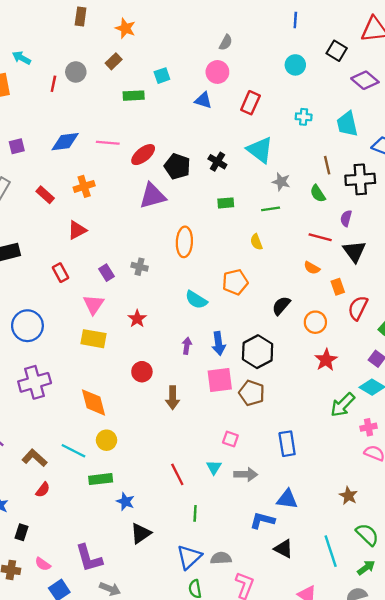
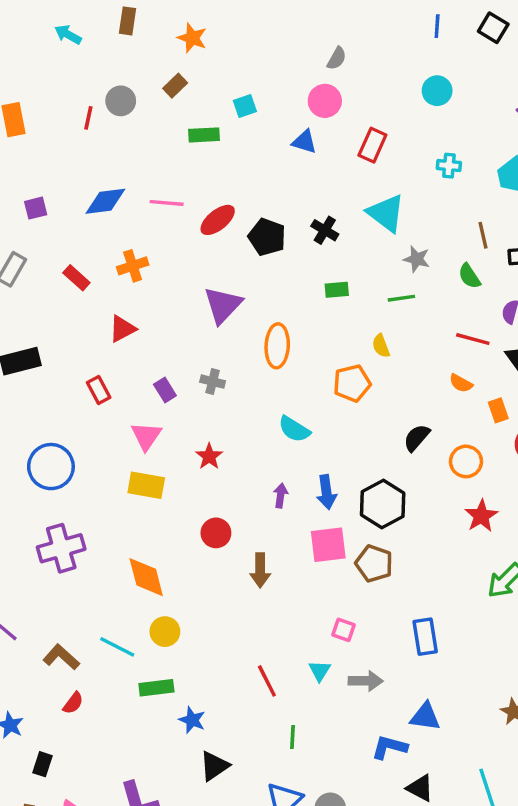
black square: (337, 51) -> (493, 28), moved
cyan arrow: (22, 58) -> (68, 35), moved
purple triangle: (153, 196) -> (223, 305), moved, turned -32
orange pentagon: (235, 282) -> (352, 383), moved

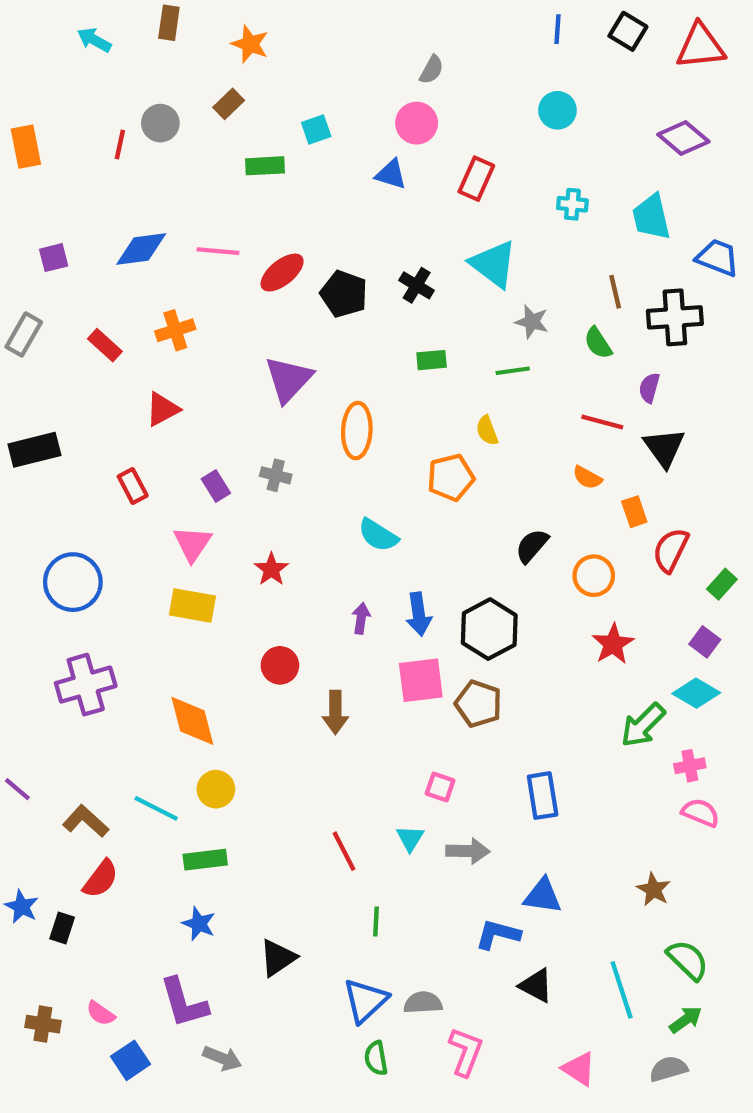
red semicircle: (73, 703) -> (101, 879), size x1.4
blue star: (192, 720) -> (199, 924), moved
black rectangle: (42, 764) -> (62, 928), moved

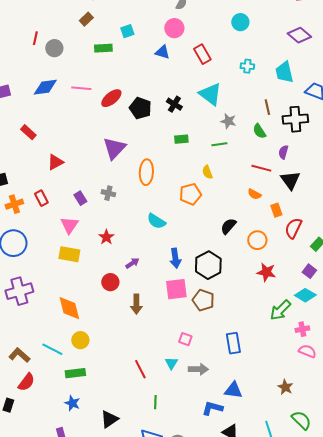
gray circle: (160, 123) -> (54, 48), moved
red rectangle: (476, 179) -> (202, 54), turned -54
orange cross: (175, 330) -> (14, 204), moved
purple arrow: (361, 618) -> (132, 263), moved, turned 48
red star: (613, 644) -> (266, 272), turned -30

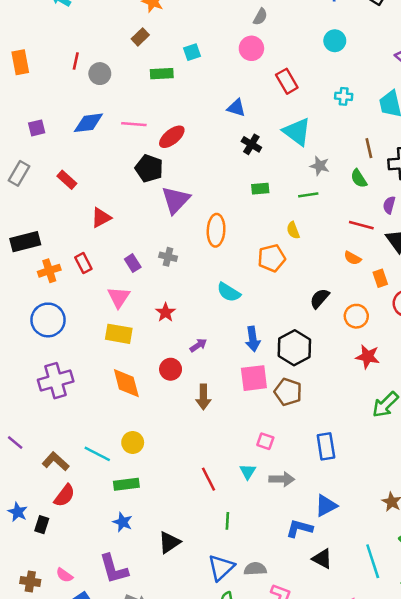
blue triangle: (162, 52) -> (236, 108), moved
black pentagon: (140, 108) -> (149, 168), moved
orange diamond: (69, 308) -> (126, 383), moved
blue triangle: (233, 390) -> (326, 506), turned -36

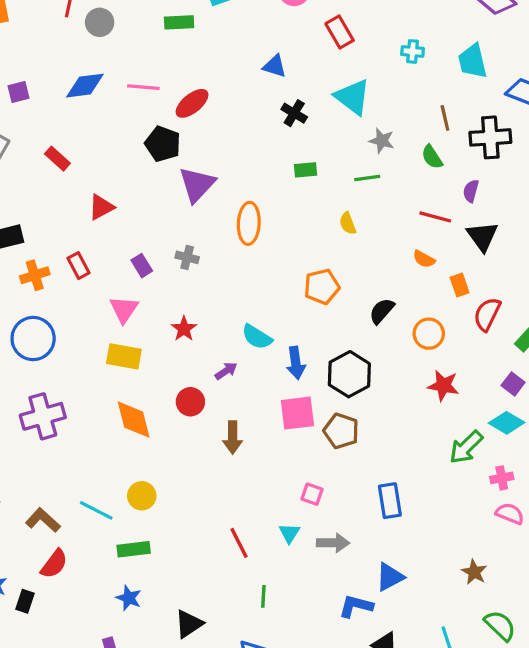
orange pentagon: (272, 258) -> (322, 287), moved
cyan semicircle: (229, 292) -> (257, 337), moved

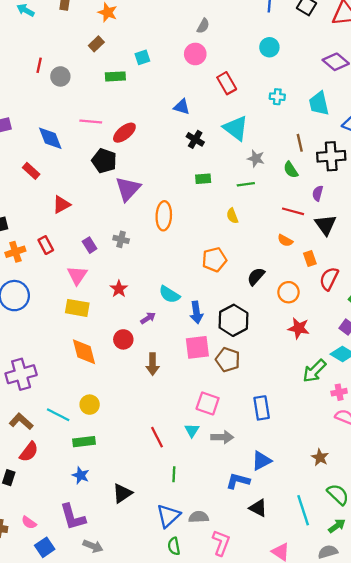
blue diamond: (85, 86) -> (50, 138), moved, turned 76
purple cross: (43, 416) -> (21, 374), moved
pink square: (312, 494) -> (208, 403), size x1.5

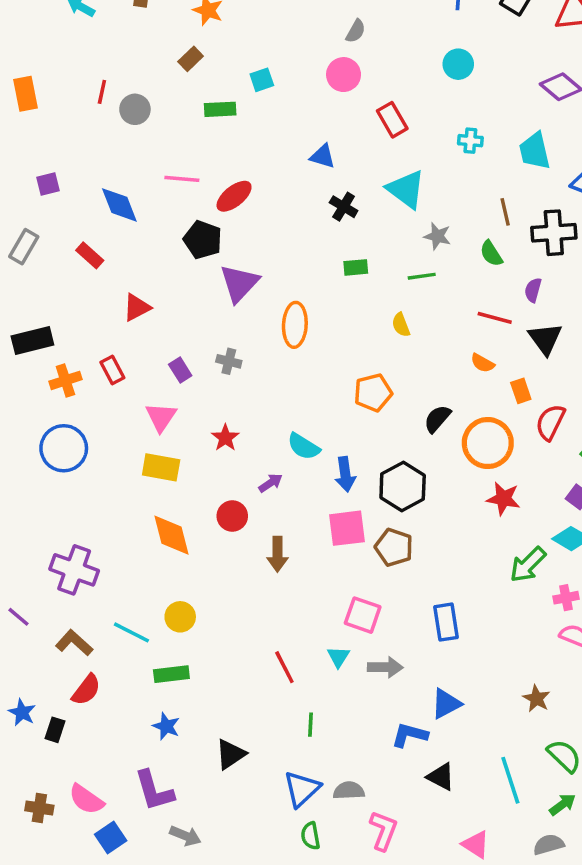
orange circle: (288, 292) -> (488, 443), size x1.5
purple cross: (21, 374) -> (74, 570), turned 36
pink semicircle: (29, 523) -> (86, 799), size x1.5

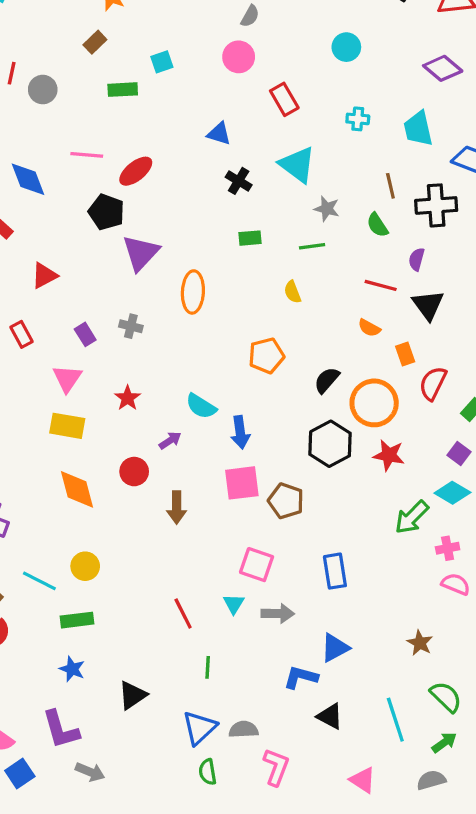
black hexagon: (403, 486) -> (330, 444), moved

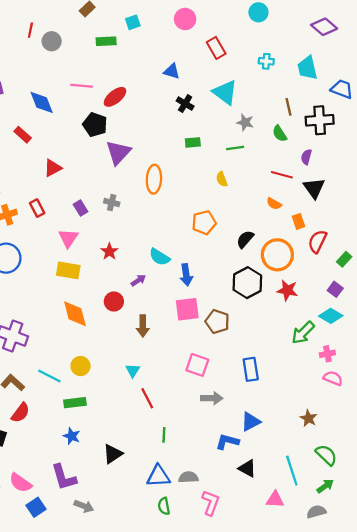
cyan triangle: (234, 604) -> (133, 370), moved
blue triangle: (199, 728) -> (158, 476), turned 40
pink triangle: (363, 780) -> (275, 499), moved, turned -30

